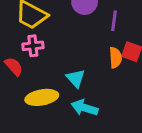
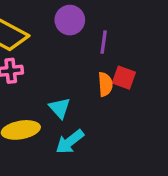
cyan arrow: (85, 108) -> (70, 142), turned -55

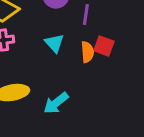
cyan triangle: (60, 108) -> (54, 43), moved

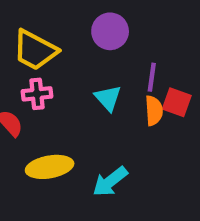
purple line: (86, 15) -> (152, 77), moved

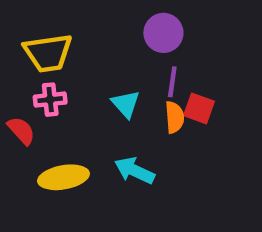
purple circle: (110, 31) -> (163, 33), moved
yellow trapezoid: (35, 50) -> (48, 53), turned -36
cyan arrow: (110, 182) -> (135, 171), moved, turned 63

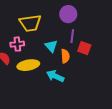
yellow trapezoid: (48, 53) -> (30, 23), moved
orange semicircle: (175, 117) -> (65, 56), moved
yellow ellipse: (63, 177) -> (28, 65), moved

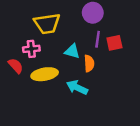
cyan triangle: (51, 46) -> (72, 51), turned -32
red square: (84, 48) -> (114, 43), moved, turned -32

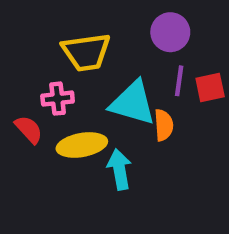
cyan triangle: (72, 51) -> (133, 103), size x1.6
cyan arrow: (77, 87) -> (119, 169), moved, turned 55

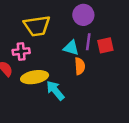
cyan triangle: (133, 103) -> (71, 48), moved, size x0.6
cyan arrow: (119, 169) -> (55, 91), turned -30

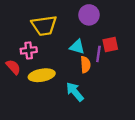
purple line: (88, 42) -> (98, 54), moved
cyan arrow: (55, 91) -> (75, 92), moved

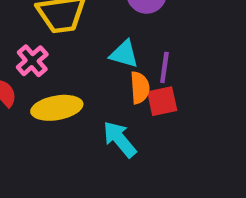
red square: (110, 44) -> (162, 101), moved
pink cross: (29, 50) -> (32, 61), turned -35

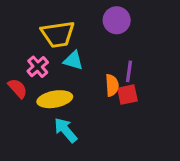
cyan triangle: (124, 54) -> (73, 60), moved
cyan arrow: (120, 139) -> (66, 130), moved

